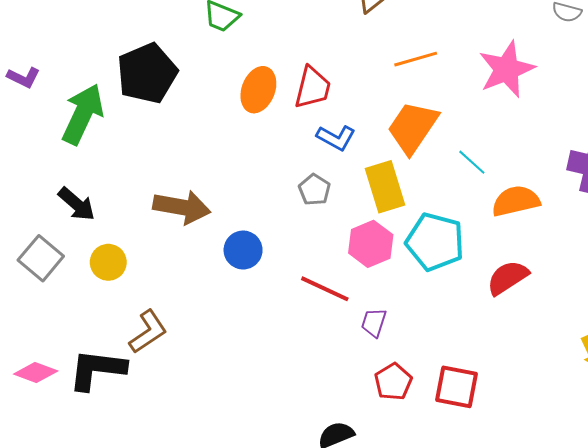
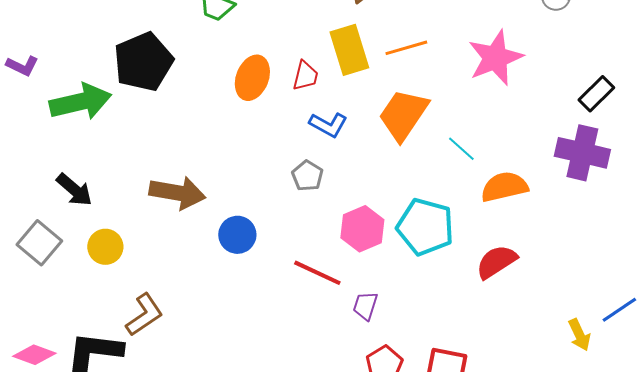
red trapezoid: (313, 88) -> (305, 76), size x0.7
green arrow: (83, 114) -> (80, 102), turned 52
yellow rectangle: (385, 187) -> (349, 50), moved

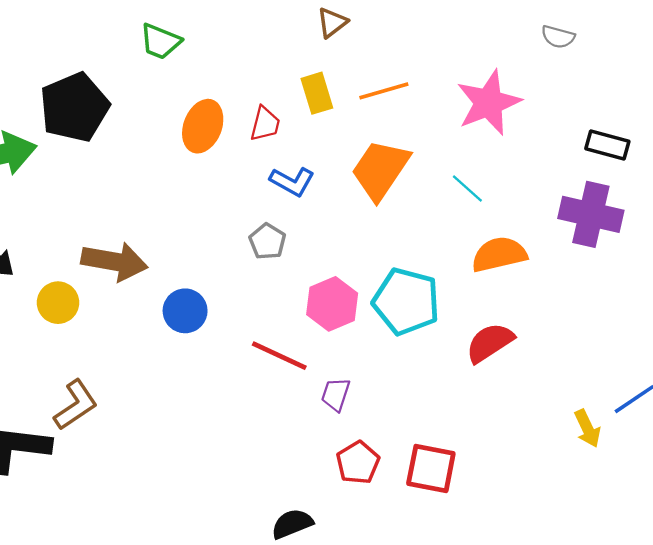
yellow rectangle: (349, 50) -> (317, 93), size x0.7
black rectangle: (596, 94) -> (607, 145), turned 60
cyan line: (461, 149) -> (467, 189), moved
yellow circle: (105, 247) -> (58, 303), moved

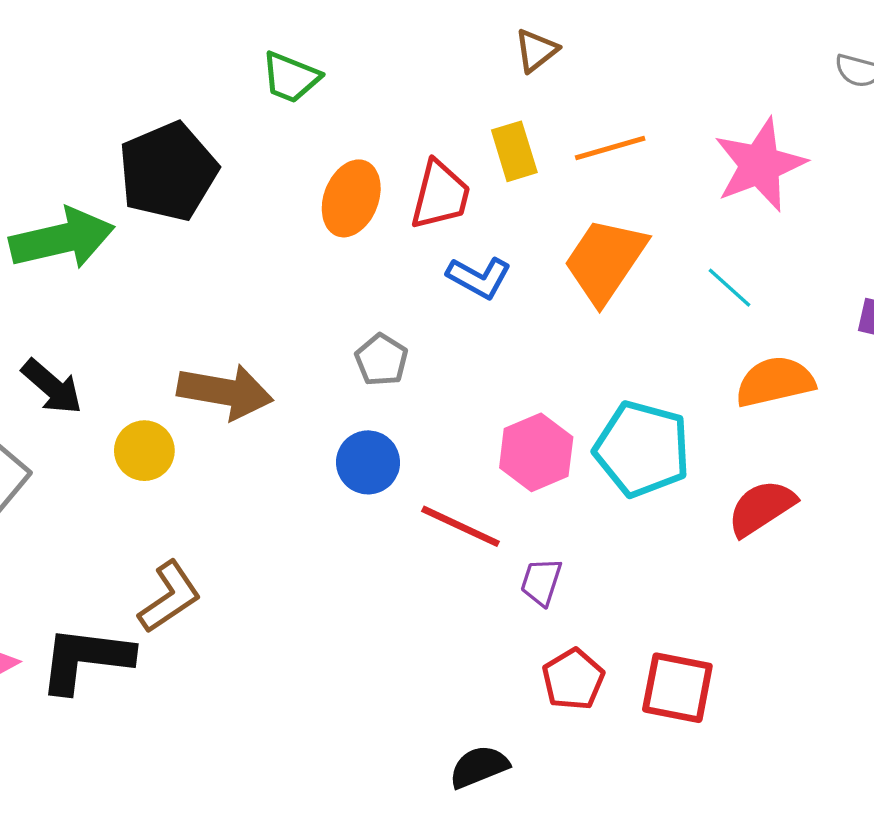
red trapezoid: (265, 124) -> (440, 195), size x1.4
gray pentagon: (267, 241) -> (381, 360), moved
blue circle: (185, 311) -> (368, 462), moved

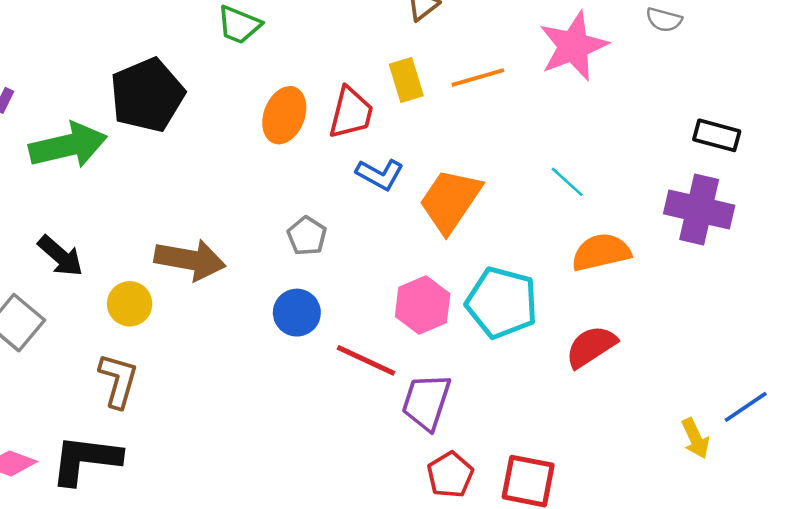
pink star: (760, 165) -> (573, 46), moved
orange trapezoid: (605, 261) -> (450, 201), moved
purple trapezoid: (541, 582) -> (426, 402), size x1.6
brown L-shape: (170, 597) -> (118, 380), moved, turned -40

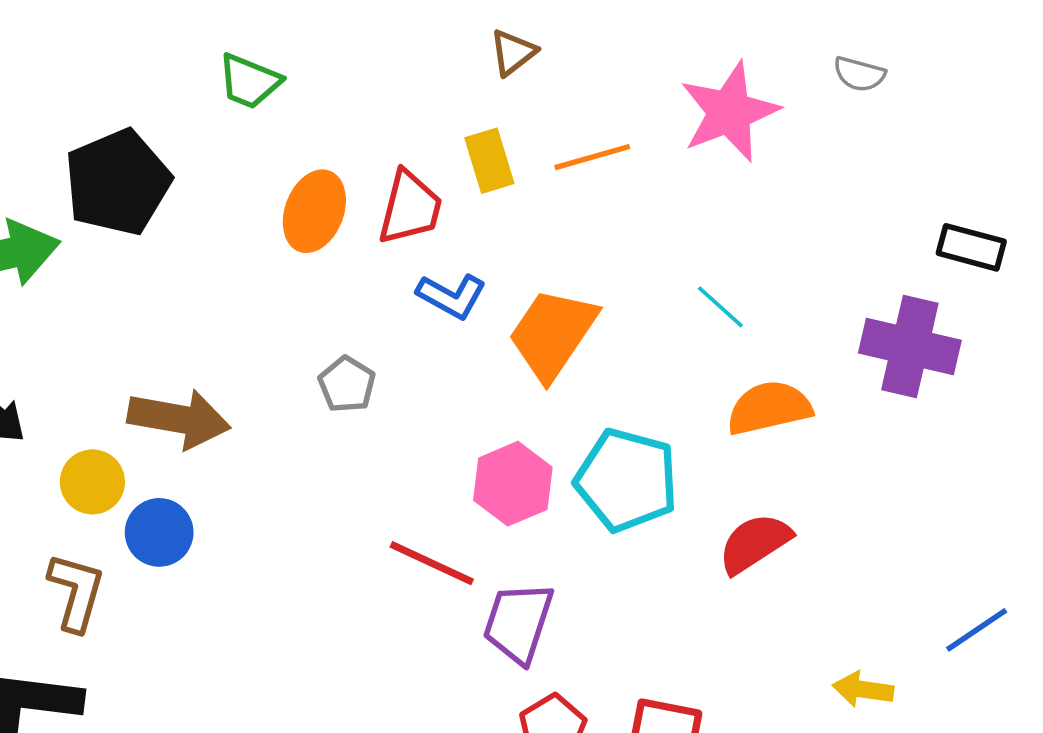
black rectangle: (717, 135) -> (971, 247), moved
blue circle: (297, 313) -> (159, 532), moved
yellow arrow: (695, 438) -> (863, 689), moved, turned 123

